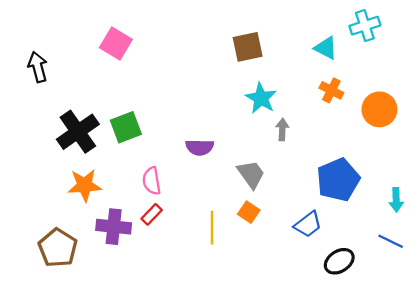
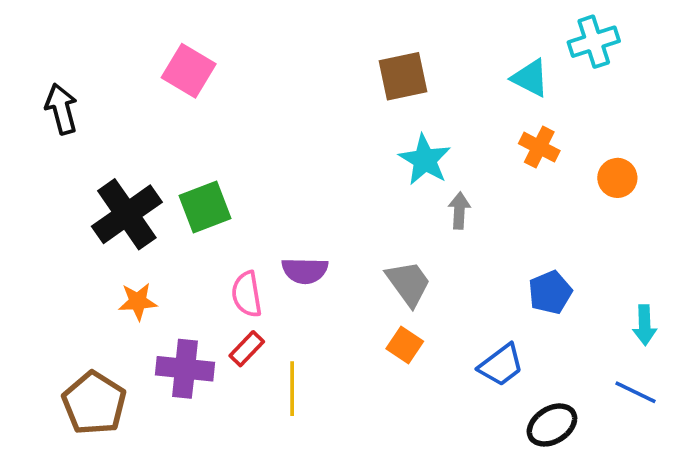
orange circle: (379, 109) -> (617, 178), size x0.7
purple semicircle: (200, 147) -> (305, 271), moved
blue pentagon: (338, 180) -> (550, 292), size x0.6
orange star: (85, 185) -> (138, 301), size x0.7
yellow line: (212, 228) -> (292, 389), moved

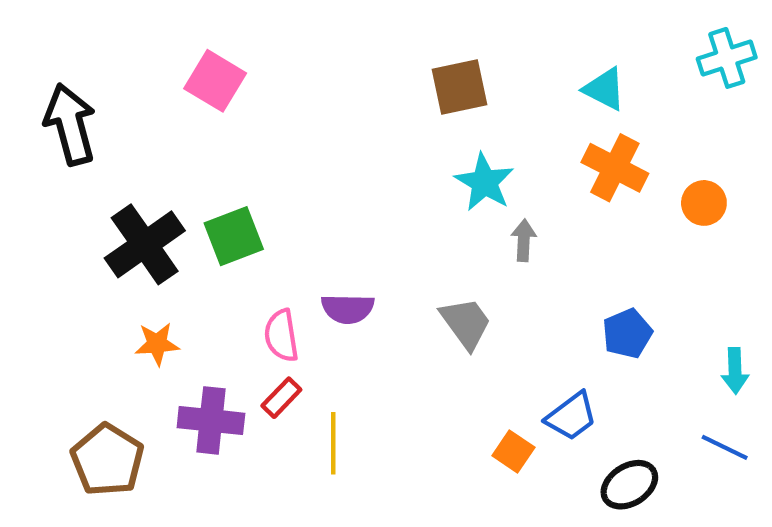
cyan cross: (594, 42) -> (727, 58), moved
black arrow: (61, 109) -> (70, 124), size x1.4
orange cross: (539, 147) -> (615, 168), size x1.4
orange square: (405, 345) -> (513, 452), moved

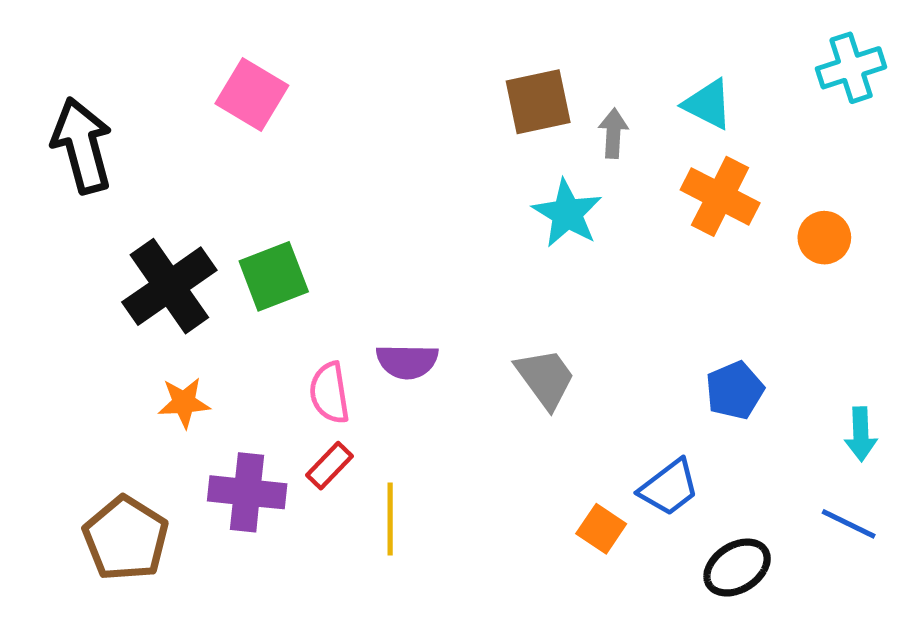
gray arrow: (524, 240) -> (613, 133), moved

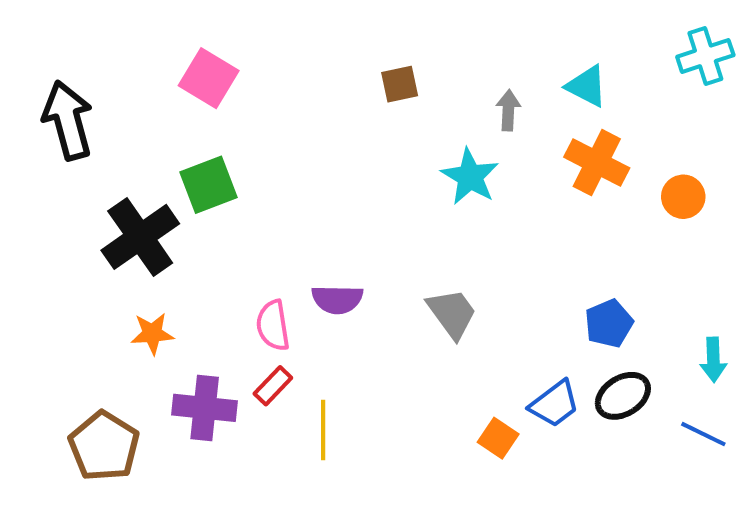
brown square: (538, 102) -> (400, 84), moved, size x0.7
green square: (274, 276) -> (209, 185), moved
black ellipse: (737, 568) -> (623, 396), moved

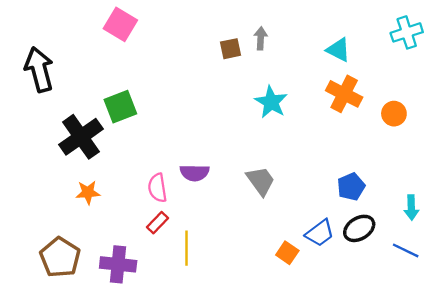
pink square: (209, 78) -> (120, 24), moved
gray arrow: (508, 110) -> (261, 38), moved
purple cross: (205, 408) -> (118, 264), moved

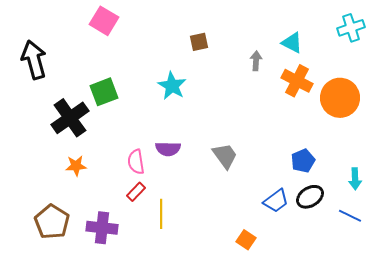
gray arrow: (261, 38) -> (256, 61), moved
cyan star: (271, 102) -> (172, 86), moved
orange circle: (394, 114) -> (340, 98), size x1.8
orange square: (287, 253) -> (246, 240), moved

